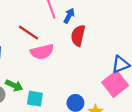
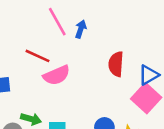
red semicircle: (78, 36) -> (116, 64), moved

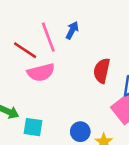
pink line: (57, 22) -> (48, 37), moved

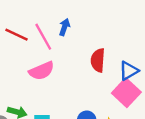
red line: (25, 50) -> (16, 35), moved

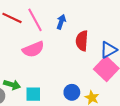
blue arrow: (65, 27) -> (61, 22), moved

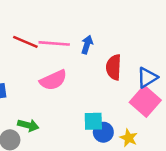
pink line: (35, 20) -> (54, 43), turned -55
cyan square: (33, 94) -> (93, 121), moved

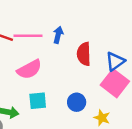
cyan square: (93, 121) -> (38, 101), moved
blue circle: (103, 132) -> (77, 102), moved

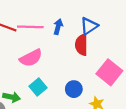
blue triangle: (115, 61) -> (89, 26), moved
cyan square: (38, 101) -> (38, 87), turned -35

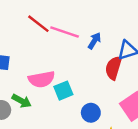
pink semicircle: (31, 58) -> (41, 79), moved
cyan square: (38, 87) -> (63, 91), moved

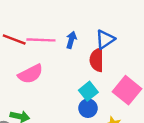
pink semicircle: (41, 79) -> (30, 74), moved
cyan square: (63, 91) -> (88, 91), moved

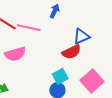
blue arrow: (71, 40) -> (55, 11), moved
red semicircle: (97, 60) -> (71, 52), turned -126

